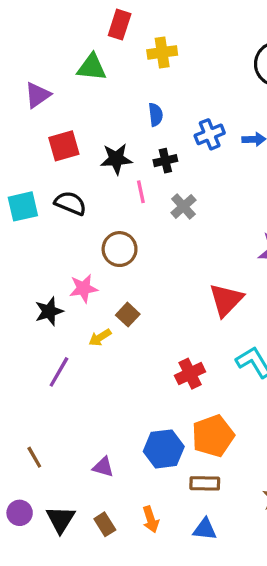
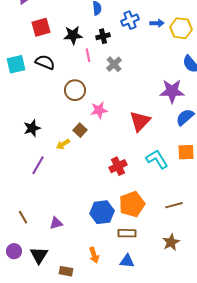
pink star: (83, 288) -> (99, 110), moved
purple triangle: (103, 467) -> (56, 223), moved, turned -32
brown rectangle: (105, 524) -> (66, 271), moved, turned -48

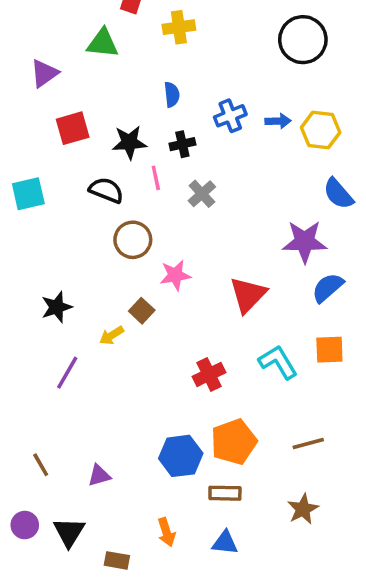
black semicircle: (45, 62) -> (106, 190), moved

